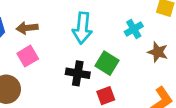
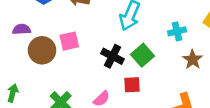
pink square: (28, 56) -> (69, 41), moved

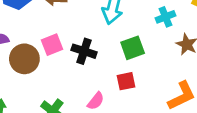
green square: (143, 55) -> (133, 48), turned 30
black cross: (113, 56) -> (84, 51), moved

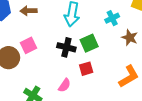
black cross: (84, 51) -> (66, 47), moved

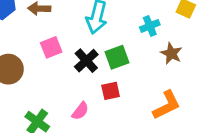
pink square: (28, 45) -> (51, 47), moved
black cross: (66, 47) -> (86, 61), turned 30

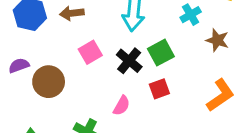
pink semicircle: (80, 111) -> (122, 106), moved

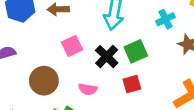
brown circle: (49, 82) -> (44, 81), moved
pink semicircle: (122, 106) -> (88, 89), moved, turned 66

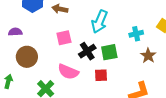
brown circle: (44, 81) -> (27, 57), moved
pink semicircle: (88, 89) -> (68, 72), size x1.5

